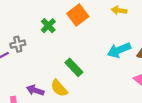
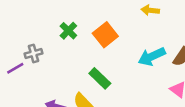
orange square: (78, 15) -> (105, 35), moved

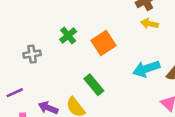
purple line: (15, 68) -> (15, 93), moved

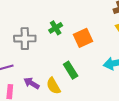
gray cross: (32, 54) -> (25, 39), size x1.5

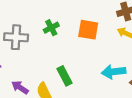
orange square: (83, 38) -> (88, 30), moved, turned 30

